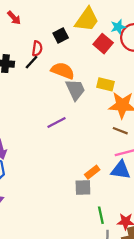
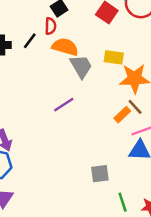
red semicircle: (37, 49) -> (50, 26), moved
brown line: (120, 131) -> (135, 107), turned 32
orange rectangle: (92, 172) -> (122, 115), moved

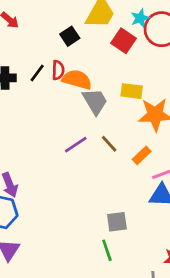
red semicircle: (50, 26) -> (58, 70), moved
brown line: (135, 107) -> (109, 144), moved
green line: (123, 202) -> (107, 250), moved

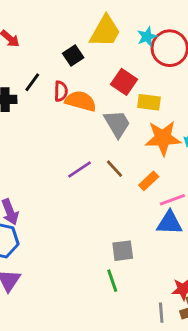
red square: (124, 41) -> (124, 82), moved
black line: (37, 73) -> (32, 82), moved
yellow rectangle: (132, 91) -> (149, 102), moved
gray trapezoid: (95, 101) -> (117, 124), moved

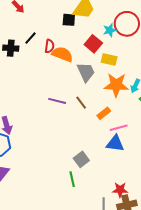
cyan star: (147, 37) -> (110, 30), moved
black square: (73, 56) -> (69, 20), moved, turned 32
purple line: (79, 169) -> (57, 101), turned 42
gray square: (123, 251) -> (81, 159), turned -35

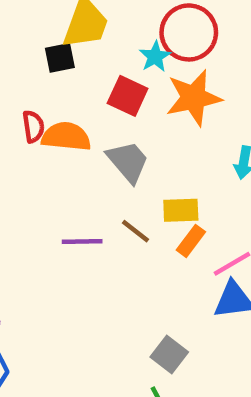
yellow rectangle: (109, 59) -> (181, 210), moved
orange star: (116, 85) -> (194, 98), moved

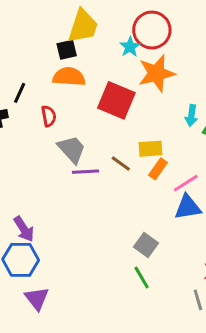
red square: (128, 96) -> (116, 100), moved, size x1.4
red semicircle: (33, 127) -> (49, 116), moved
orange semicircle: (66, 137) -> (69, 77), moved
gray trapezoid: (128, 162) -> (72, 149), moved

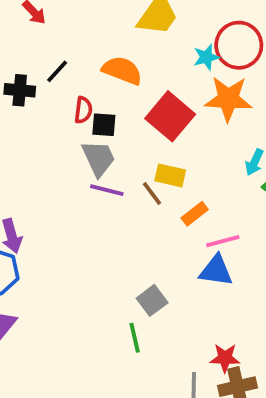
black square: (67, 50) -> (104, 125), moved
yellow rectangle: (151, 149) -> (170, 175), moved

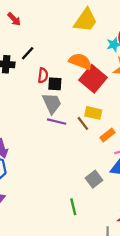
orange semicircle: (122, 70) -> (80, 61), moved
gray square: (152, 300) -> (94, 179), moved

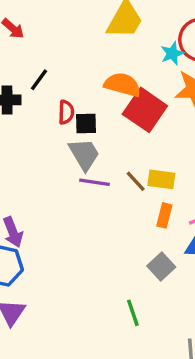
yellow rectangle: (93, 113) -> (161, 179), moved
orange rectangle: (107, 135) -> (164, 215), moved, turned -32

